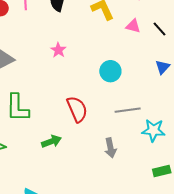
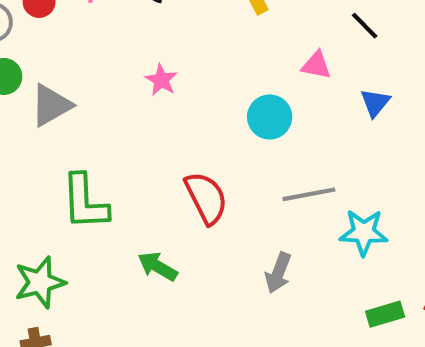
pink triangle: (133, 26) -> (316, 65), moved
green arrow: (51, 141) -> (158, 266), turned -126
gray arrow: (110, 148) -> (278, 273), turned 36

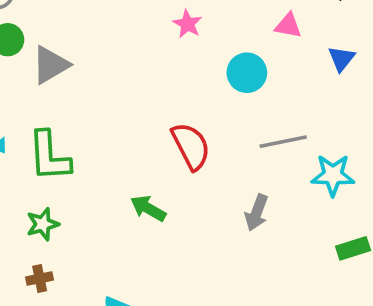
pink star: (161, 80) -> (188, 24), moved
green L-shape: (85, 202) -> (49, 156), moved
green star: (40, 282) -> (43, 224), size x0.7

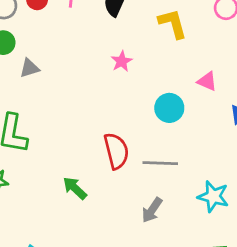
pink star: (188, 24) -> (122, 61), moved
gray triangle: (50, 65) -> (30, 68), size x0.7
gray line: (283, 142) -> (160, 163), moved

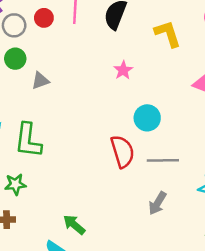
cyan circle: (169, 108) -> (147, 118), moved
green arrow: (75, 188) -> (74, 225), moved

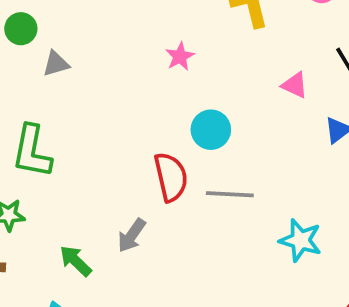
gray arrow: (157, 203) -> (132, 235), moved
green arrow: (74, 225) -> (76, 261), moved

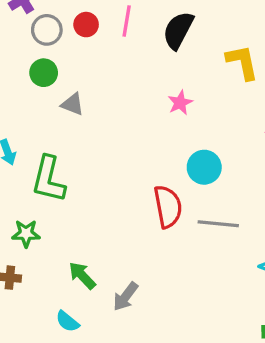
gray triangle: (56, 64) -> (73, 104), turned 35
gray arrow: (132, 235) -> (126, 296), moved

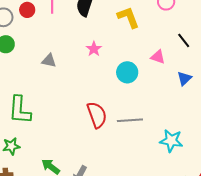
gray triangle: (73, 104) -> (49, 61), moved
cyan circle: (204, 167) -> (127, 72), moved

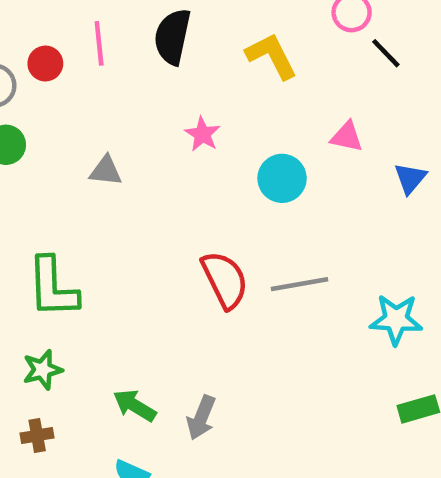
black line: (184, 40) -> (386, 53), moved

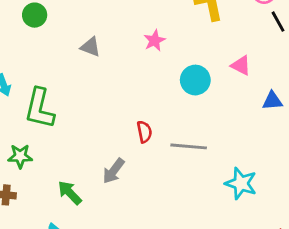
blue triangle: (410, 178) -> (272, 101), turned 30
red semicircle: (225, 280) -> (144, 132), size x0.6
gray arrow: (201, 418) -> (114, 171), moved

